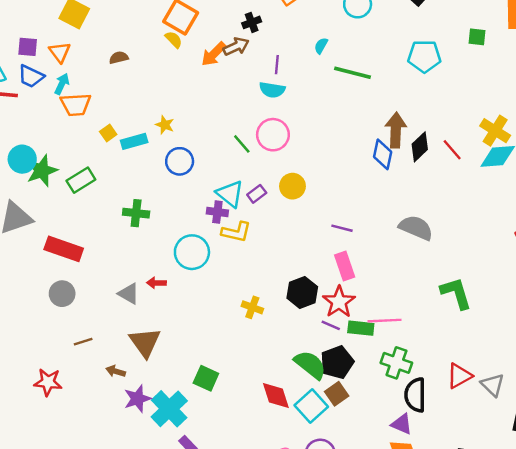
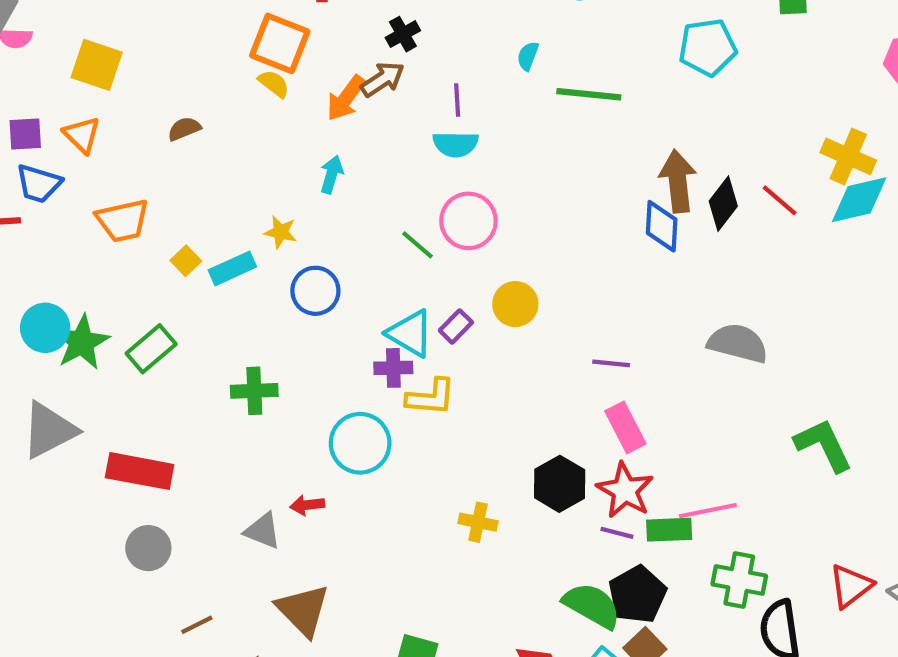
cyan arrow: (62, 84) -> (332, 175), moved

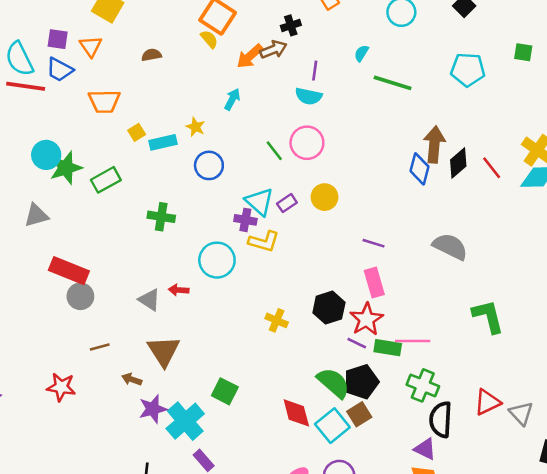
gray triangle: (49, 430) -> (36, 215), size x0.7
red rectangle: (140, 471) -> (69, 271), moved

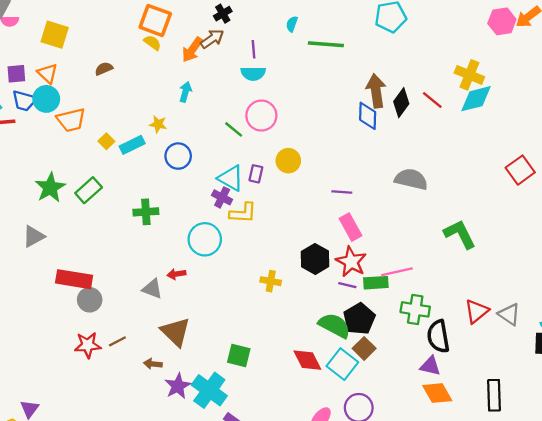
cyan circle: (46, 155) -> (46, 99), moved
purple rectangle: (287, 203) -> (256, 174), turned -30
purple cross: (245, 220) -> (222, 197), turned 30
red star: (61, 387) -> (88, 345), moved

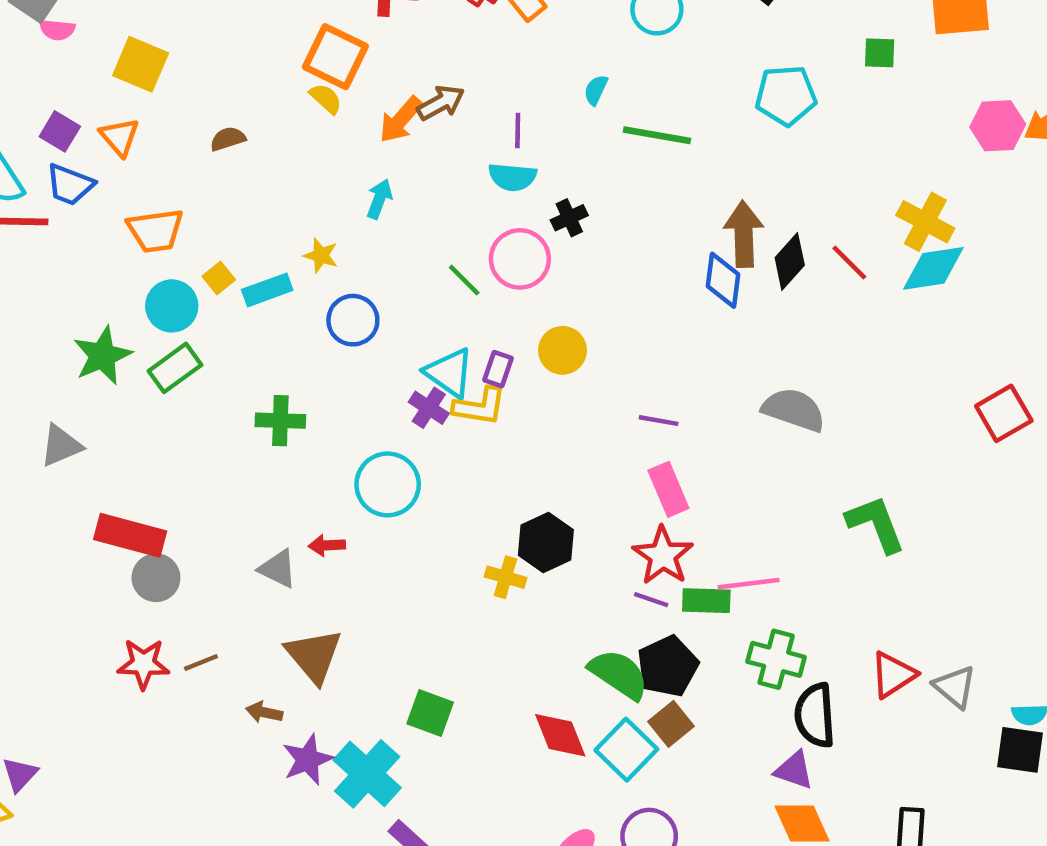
black cross: (223, 14) -> (569, 218), moved
purple square: (16, 74) -> (60, 131), turned 30
cyan circle: (46, 99) -> (172, 306), moved
yellow L-shape: (243, 213) -> (480, 406), moved
black hexagon: (315, 259) -> (546, 543), moved

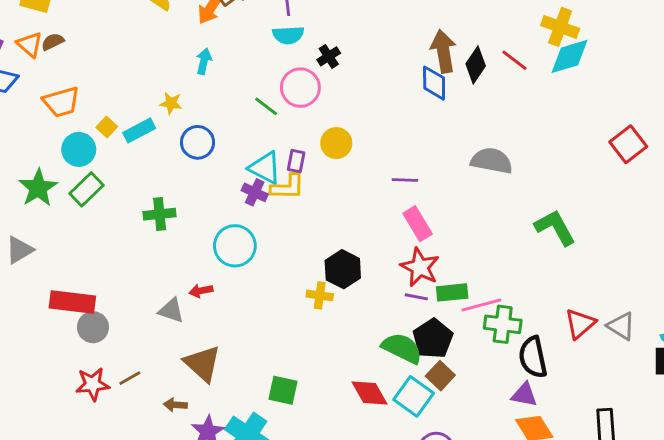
brown semicircle: (228, 139) -> (53, 42), moved
pink line: (749, 584) -> (481, 305), moved

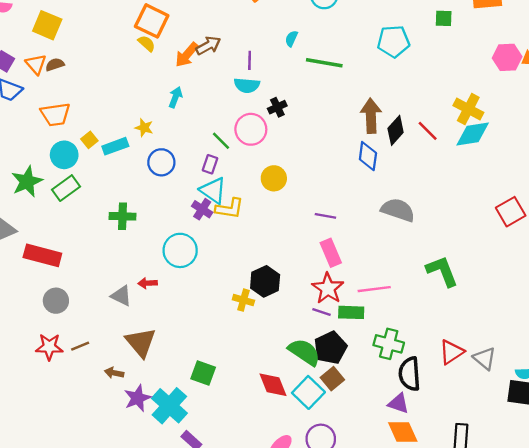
blue diamond: (434, 83) -> (368, 156), moved
purple rectangle: (296, 161) -> (210, 164), moved
red rectangle: (72, 302) -> (42, 255), moved
pink line: (481, 305) -> (374, 289), moved

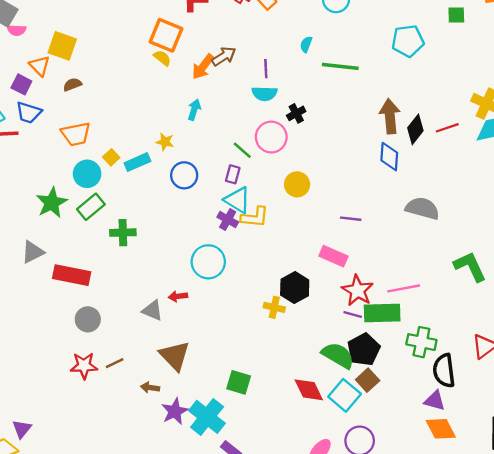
orange triangle: (36, 64) -> (40, 66), moved
red line: (428, 131) -> (447, 128), turned -60
green cross: (123, 216) -> (123, 233), moved
pink rectangle: (331, 253) -> (333, 256), moved, turned -40
green rectangle: (351, 312) -> (382, 313), size x1.4

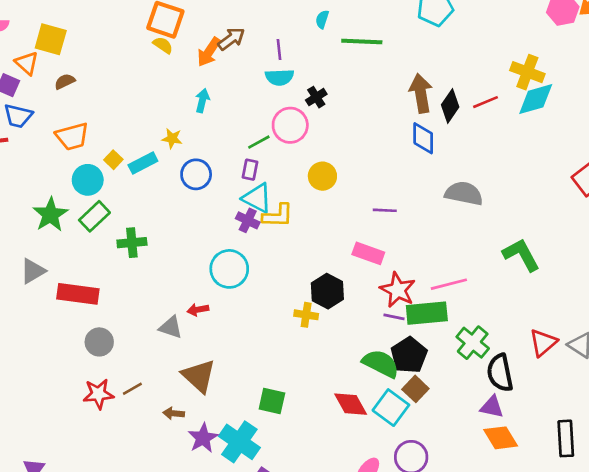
green line: (242, 150) -> (259, 142), turned -66
green cross: (421, 342) -> (473, 343), turned 32

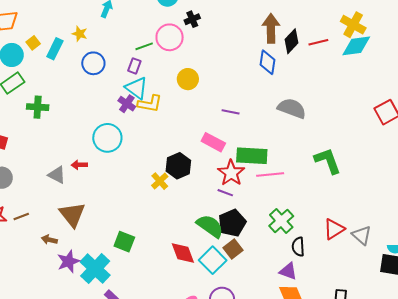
cyan rectangle: (143, 163) -> (55, 49), turned -45
green rectangle: (427, 313) -> (252, 156), moved
yellow cross: (306, 315) -> (160, 181), turned 30
black semicircle: (500, 373) -> (298, 247), size x0.7

